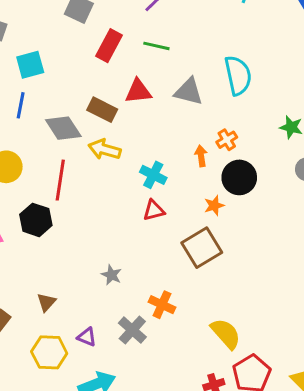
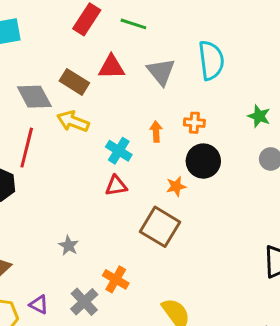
gray triangle: (189, 91) -> (161, 72), turned 32
orange cross: (227, 140) -> (194, 123), turned 30
orange arrow: (201, 156) -> (156, 132), moved
brown square: (202, 248) -> (160, 227), turned -33

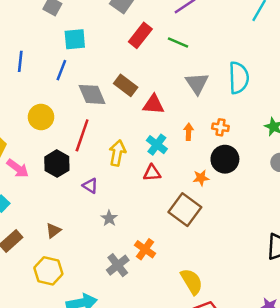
red triangle: (111, 67) -> (153, 104), moved
yellow arrow: (73, 121) -> (117, 153), moved, turned 75
purple triangle: (39, 305) -> (90, 186), moved

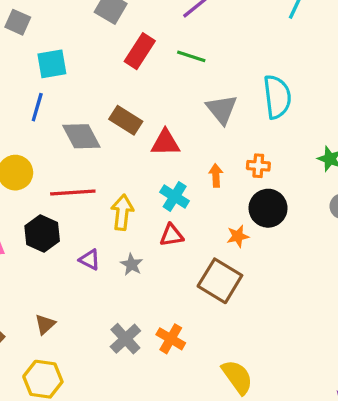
red line: (82, 135) -> (73, 193), turned 72
gray star: (109, 218) -> (132, 264), moved
gray cross: (118, 265) -> (125, 339), moved

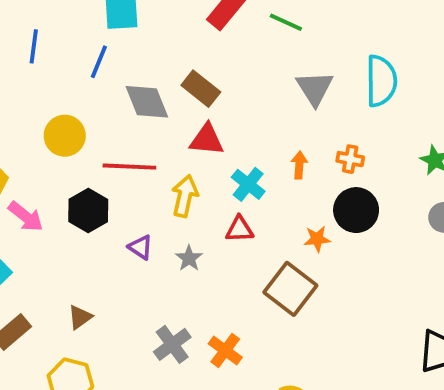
red triangle: (165, 143) -> (207, 140), moved

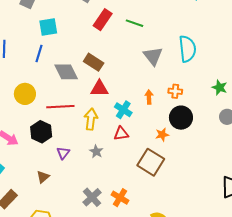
purple triangle: (141, 247) -> (63, 153), moved, turned 40
brown triangle: (80, 317) -> (43, 177), moved

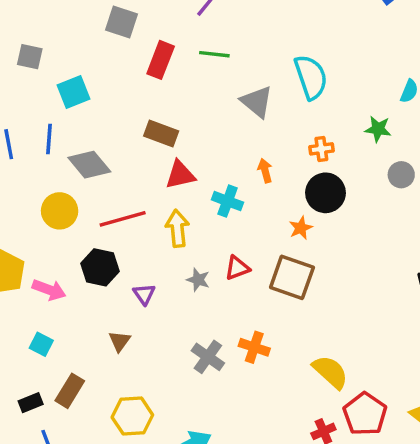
blue line: (39, 54) -> (49, 139), moved
gray diamond: (66, 72) -> (89, 165), moved
orange cross: (175, 91) -> (321, 149), moved
red triangle: (121, 134) -> (237, 268), moved

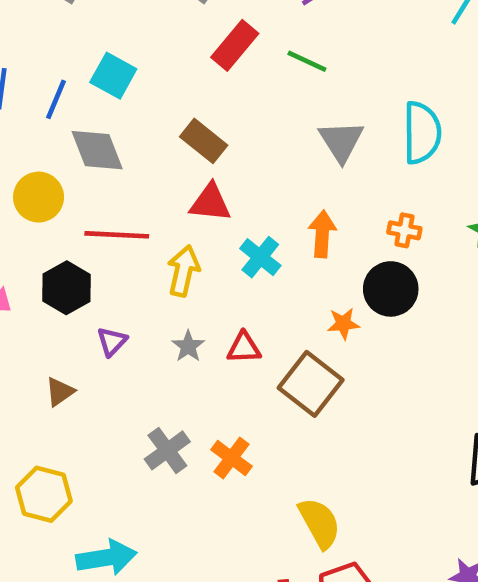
cyan square: (73, 92) -> (113, 76), moved, turned 32
orange arrow: (265, 171) -> (322, 234), size x1.4

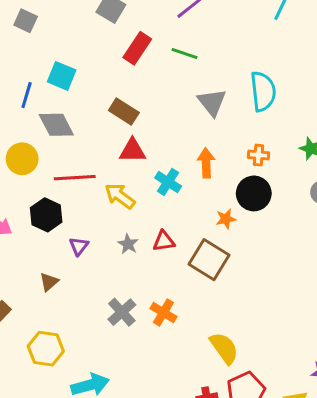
yellow arrow: (183, 271) -> (120, 196), turned -60

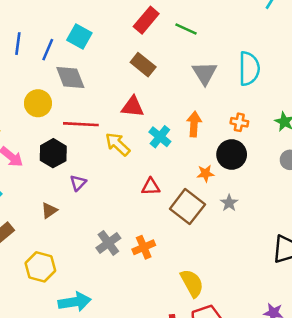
brown rectangle: (124, 112) -> (143, 65), moved
gray star: (128, 244) -> (229, 203), moved
orange cross: (163, 313) -> (144, 247), turned 30

